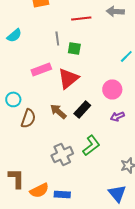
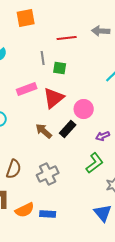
pink circle: (112, 89) -> (84, 109), moved
brown semicircle: (28, 118) -> (14, 169), moved
green L-shape: (91, 145) -> (95, 163), moved

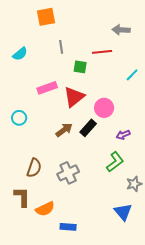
red line: (67, 38) -> (102, 52), moved
gray line: (43, 58) -> (61, 47), moved
brown arrow: (44, 131) -> (64, 130), turned 102
blue rectangle: (48, 214) -> (68, 227), moved

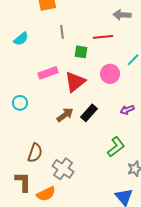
pink circle: (104, 108) -> (110, 74), moved
purple arrow: (123, 135) -> (127, 110), moved
gray cross: (68, 173) -> (63, 169), moved, turned -30

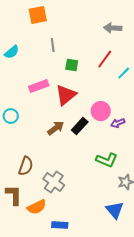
red line: (103, 37) -> (105, 59), moved, turned -48
pink circle: (110, 74) -> (101, 111), moved
green L-shape: (116, 147) -> (107, 160), turned 60

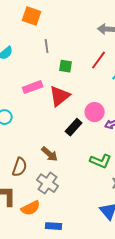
orange square: (38, 15) -> (32, 16), turned 30
brown arrow: (56, 128) -> (50, 154), moved, turned 78

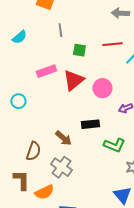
red line: (99, 60) -> (112, 44), turned 48
pink circle: (95, 112) -> (102, 88), moved
black rectangle: (74, 127) -> (90, 124), moved, turned 42

